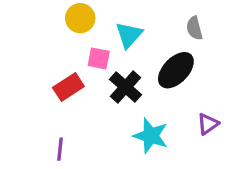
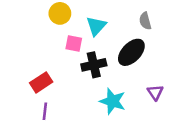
red rectangle: (68, 87) -> (41, 82), moved
black cross: (126, 87) -> (94, 65), turned 35
purple triangle: (208, 124) -> (155, 92), turned -30

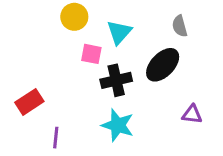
red rectangle: (41, 82) -> (29, 102), moved
purple triangle: (155, 92) -> (192, 114), turned -48
cyan star: (113, 101) -> (118, 125), moved

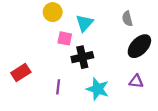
black ellipse: (163, 65) -> (139, 46), moved
cyan star: (118, 125) -> (98, 89), moved
purple line: (56, 138) -> (58, 87), moved

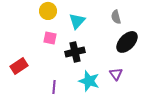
pink square: (65, 38) -> (50, 38), moved
purple triangle: (136, 81) -> (116, 74), moved, turned 48
purple line: (58, 87) -> (54, 87), moved

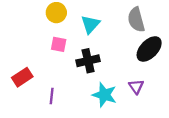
gray semicircle: (116, 17) -> (136, 20), size x1.5
purple line: (54, 87) -> (52, 96), moved

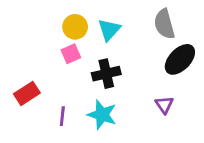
yellow circle: (56, 13) -> (75, 27), moved
pink square: (59, 44) -> (71, 54), turned -35
cyan star: (104, 95) -> (102, 115), moved

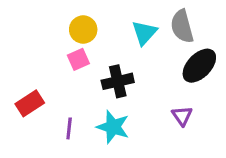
cyan triangle: (109, 30) -> (144, 33), moved

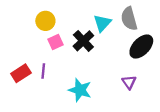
yellow circle: (83, 30) -> (45, 21), moved
black cross: (118, 81) -> (83, 41), moved, turned -30
purple line: (69, 128) -> (43, 71), moved

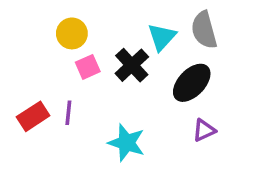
black ellipse: (141, 47) -> (192, 83), moved
purple triangle: (129, 82) -> (204, 130), turned 40

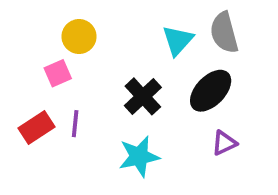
black cross: (132, 65) -> (143, 96), moved
pink square: (88, 67) -> (58, 73), moved
cyan star: (126, 143) -> (139, 156), turned -30

